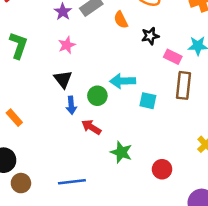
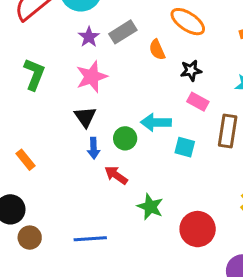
pink star: (67, 45) -> (92, 77), size x1.5
pink rectangle: (173, 57) -> (198, 102), moved
red circle: (162, 169) -> (198, 229), size x1.5

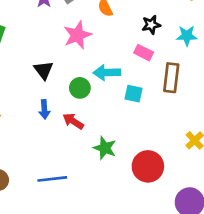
black star: (191, 70) -> (151, 25), moved
pink star: (92, 77) -> (77, 35), moved
blue arrow: (94, 148) -> (44, 109), moved

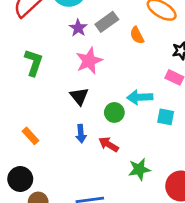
pink star: (77, 35) -> (89, 61), moved
green star: (105, 148) -> (139, 169), turned -30

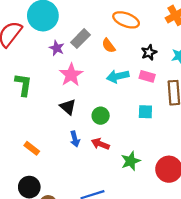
cyan arrow: (140, 97) -> (118, 76), moved

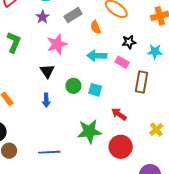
purple star: (57, 48) -> (43, 17), moved
cyan square: (145, 112) -> (95, 90), moved
red arrow: (100, 144) -> (119, 114), moved
green star: (131, 161) -> (89, 131), size x1.4

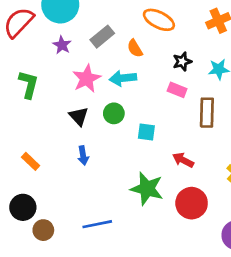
cyan arrow: (97, 56) -> (123, 78), moved
green circle: (73, 86) -> (114, 113), moved
green star: (89, 131) -> (147, 189), turned 30

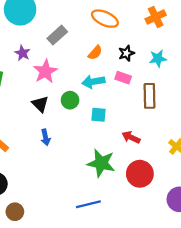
purple star: (62, 45) -> (22, 53), moved
orange semicircle: (135, 48) -> (95, 53), moved, turned -105
cyan arrow: (123, 78) -> (93, 82), moved
blue line: (97, 224) -> (88, 204), moved
brown circle: (43, 230) -> (15, 212), moved

